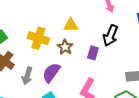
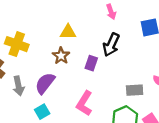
yellow cross: (38, 38) -> (17, 44), moved
gray arrow: (27, 76) -> (18, 86), turned -30

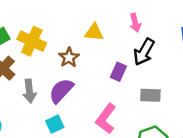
pink arrow: (111, 12) -> (135, 23), moved
brown star: (61, 56) -> (69, 57), moved
gray rectangle: (135, 90) -> (150, 95), moved

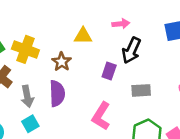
pink arrow: (135, 23) -> (121, 24), turned -77
purple semicircle: (61, 91) -> (57, 93), turned 140
cyan square: (55, 124) -> (30, 124), moved

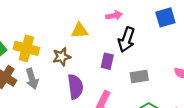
brown star: (62, 62) -> (62, 57), turned 30
purple semicircle: (57, 93) -> (75, 87), moved
gray arrow: (27, 96) -> (32, 79), moved

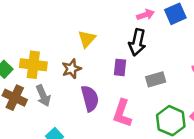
pink arrow: (114, 15) -> (145, 15), moved
yellow triangle: (80, 31) -> (87, 39), turned -36

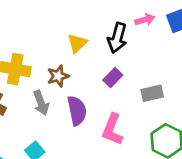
black arrow: (137, 42) -> (117, 38), moved
purple rectangle: (120, 67) -> (113, 78), turned 35
gray arrow: (43, 96) -> (41, 103), moved

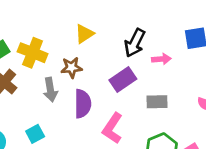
pink arrow: (145, 20) -> (161, 59), moved
yellow triangle: (77, 43) -> (84, 34), moved
purple rectangle: (113, 78) -> (123, 79), size x1.4

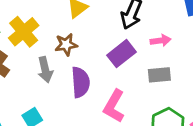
yellow cross: (33, 53) -> (24, 32), turned 32
pink arrow: (161, 59) -> (161, 41), moved

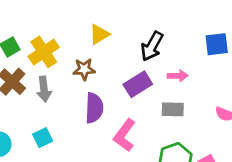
gray arrow: (45, 70) -> (44, 89), moved

